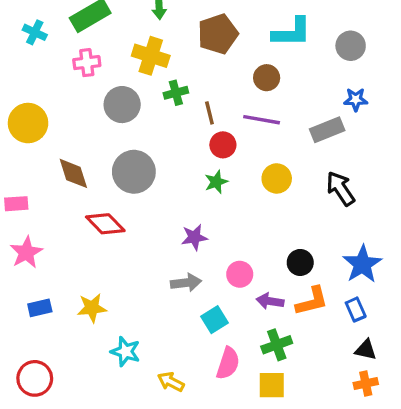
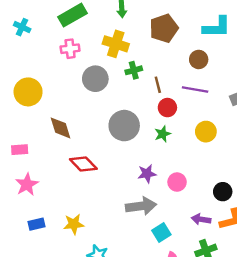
cyan cross: (35, 32) -> (22, 27), moved
gray circle: (134, 172) -> (124, 126), moved
pink circle: (240, 274) -> (177, 182), moved
gray arrow: (186, 283) -> (141, 206), size x1.4

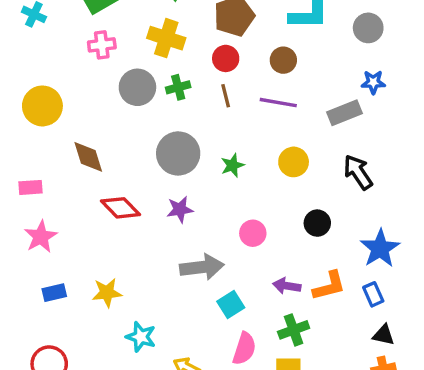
green cross: (134, 70) -> (178, 87), moved
red circle: (167, 108) -> (226, 58), moved
purple star: (147, 174) -> (180, 209), moved
black circle: (223, 192) -> (317, 223), moved

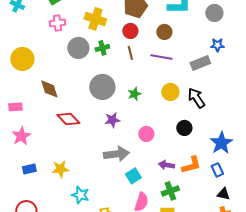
black arrow: (358, 172) -> (196, 98), moved
purple star: (180, 209) -> (112, 120), moved

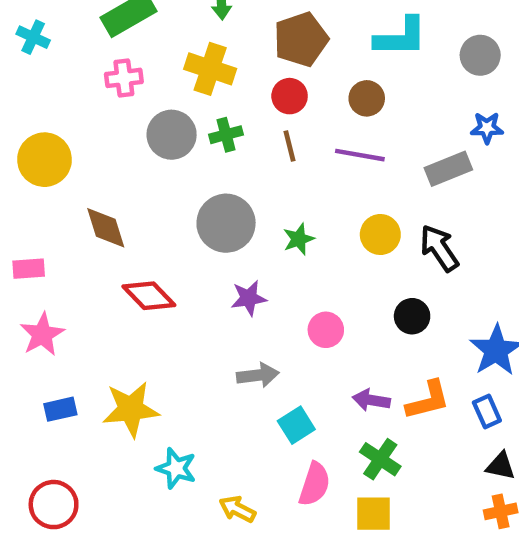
gray arrow: (116, 154) -> (258, 375), size x0.7
yellow star: (60, 169) -> (131, 409), size x1.4
green cross: (170, 191) -> (380, 459), turned -36

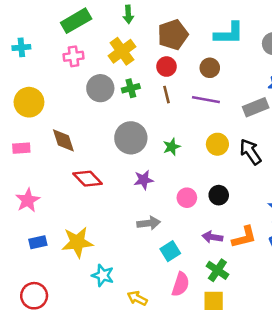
cyan cross: (33, 37) -> (21, 47), moved, turned -30
yellow cross: (210, 69) -> (122, 51), turned 36
pink rectangle: (29, 269) -> (21, 148), moved
black circle: (412, 316) -> (219, 195), moved

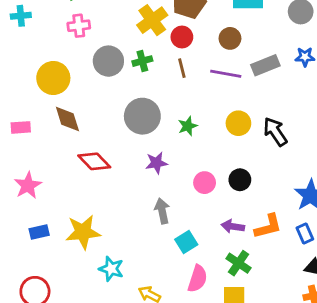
yellow cross: (122, 51) -> (152, 20), moved
yellow circle: (29, 102) -> (53, 78), moved
gray rectangle: (256, 107) -> (265, 65), moved
gray arrow: (149, 223) -> (162, 211), turned -95

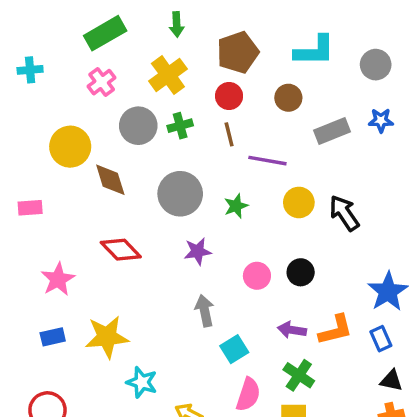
yellow cross: (152, 20) -> (168, 75), moved
pink cross: (79, 26) -> (102, 82), turned -30
purple line: (226, 74) -> (267, 161), moved
brown diamond: (67, 119) -> (110, 180), moved
pink star: (28, 185) -> (58, 279), moved

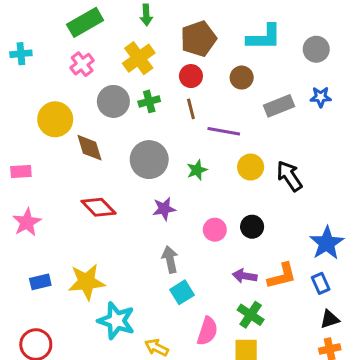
pink star: (58, 279) -> (27, 222), moved
cyan square: (234, 349) -> (182, 292), moved
black triangle: (391, 381) -> (330, 319), turned -30
cyan star: (142, 382) -> (116, 321), size x1.4

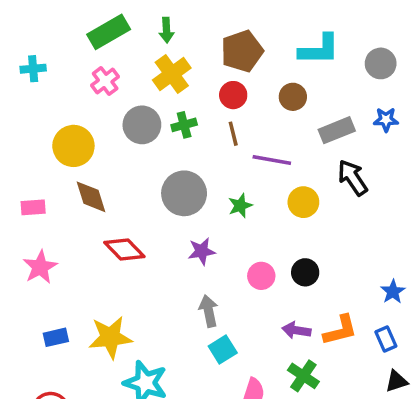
green arrow: (146, 15) -> (166, 30), moved
brown diamond: (90, 148) -> (91, 197), moved
black arrow: (289, 176) -> (353, 178), moved
blue star: (327, 243) -> (393, 292), size x0.6

